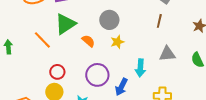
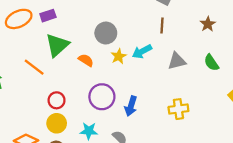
cyan arrow: (140, 68) -> (142, 52), moved, turned 66

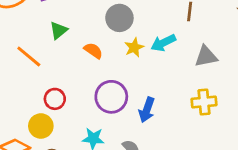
green triangle: (57, 45) -> (58, 30), size x0.6
yellow cross: (178, 109) -> (204, 102), moved
yellow circle: (57, 123) -> (41, 126), moved

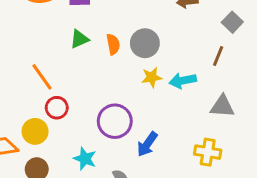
orange semicircle: (93, 51) -> (113, 44), moved, turned 30
orange line: (29, 56) -> (42, 77), moved

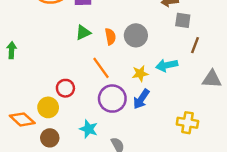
gray square: (232, 22) -> (183, 20), moved, turned -35
orange line: (42, 77) -> (101, 68), moved
yellow star: (152, 77) -> (140, 74), moved
gray triangle: (222, 106) -> (212, 79), moved
blue arrow: (147, 144) -> (141, 99), moved

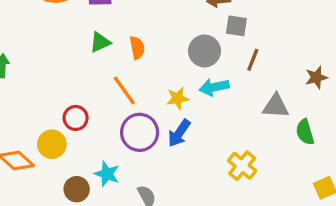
gray circle: (136, 35) -> (204, 51), moved
yellow cross: (187, 123) -> (242, 166), turned 30
brown circle: (50, 138) -> (77, 189), moved

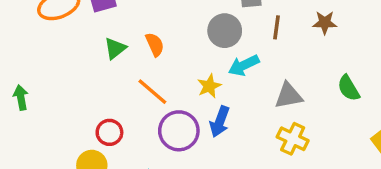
brown star: (316, 77) -> (325, 23), moved, turned 30
gray triangle: (276, 106) -> (288, 96), moved

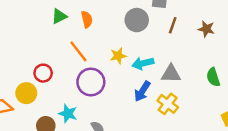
cyan arrow: (244, 65) -> (143, 63), moved
blue arrow: (220, 122) -> (142, 91), moved

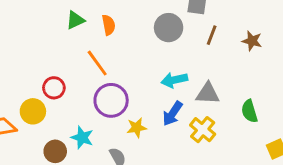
yellow star: (118, 56) -> (137, 128), moved
green semicircle: (213, 77) -> (249, 111), moved

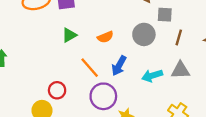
orange semicircle: (109, 25) -> (105, 37), moved, turned 84
gray triangle: (208, 94) -> (180, 70), moved
blue arrow: (172, 114) -> (119, 66), moved

